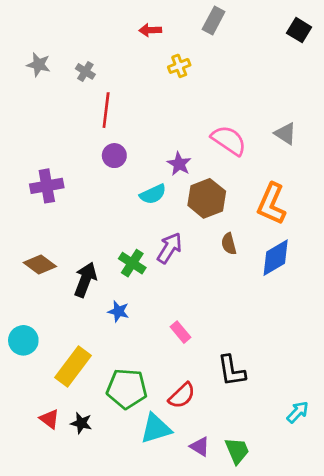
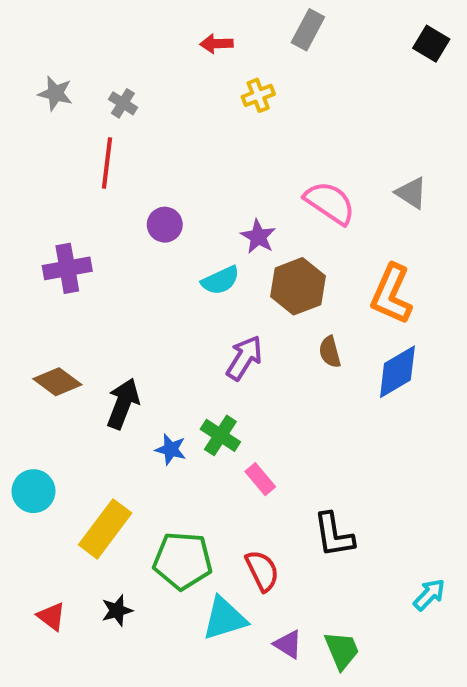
red line: (106, 110) -> (107, 163), moved
green cross: (132, 263) -> (220, 435), moved
red semicircle: (182, 396) -> (262, 571), turned -72
red triangle: (50, 419) -> (51, 616), moved
black star: (81, 423) -> (117, 610), turned -30

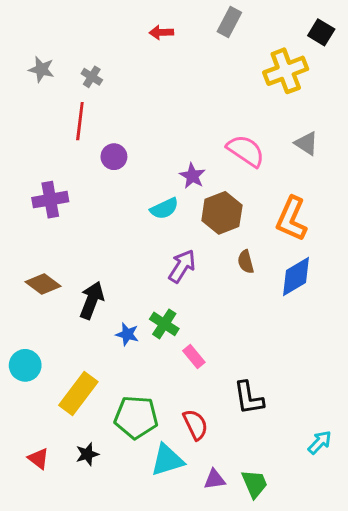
yellow cross: (258, 95) -> (286, 71), moved, size x1.8
purple circle: (165, 225) -> (114, 157), moved
purple triangle: (288, 644) -> (215, 479), turned -40

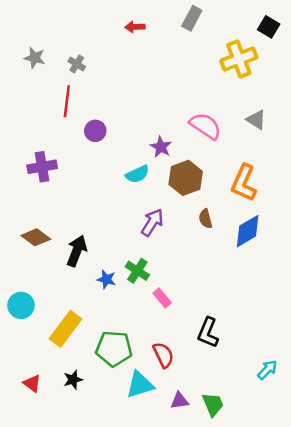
black L-shape: (249, 398) -> (208, 333), turned 32

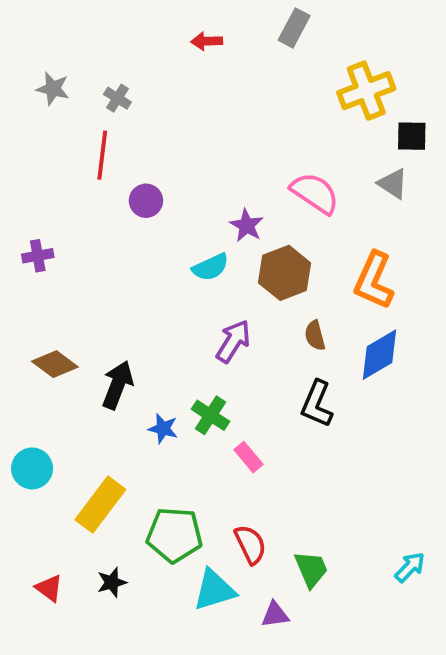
black square: (269, 27) -> (412, 136), moved, turned -30
purple cross: (42, 167) -> (38, 256), moved, size x0.7
black L-shape: (208, 333) -> (317, 404), moved
green trapezoid: (213, 404) -> (311, 569), moved

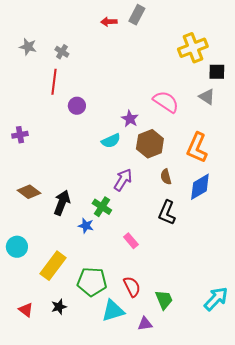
gray rectangle: (294, 28) -> (137, 15), moved
green cross: (211, 415) -> (102, 207), moved
cyan arrow: (410, 567) -> (216, 299), size x1.5

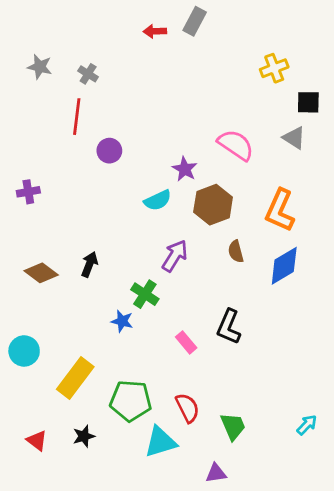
yellow cross: (193, 48) -> (274, 68), size x0.7
black arrow: (62, 203) -> (89, 264), moved, size x0.7
black L-shape: (167, 213) -> (229, 327), moved
cyan arrow: (216, 299) -> (307, 425), size x0.6
purple triangle: (145, 324) -> (216, 473), moved

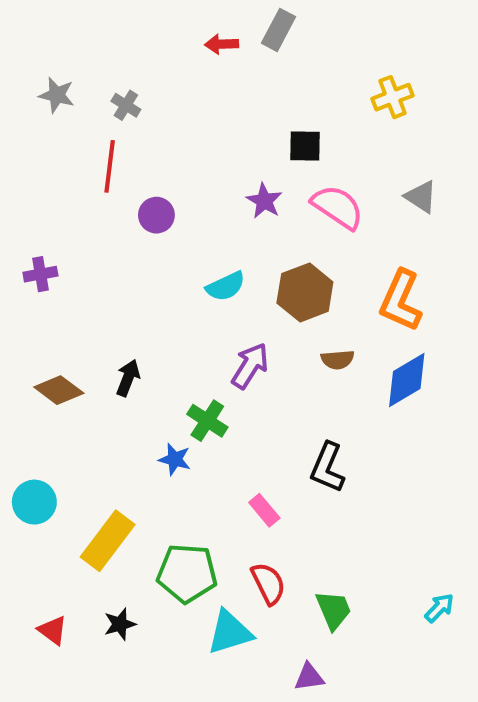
black square: (308, 102) -> (305, 146), moved
purple star: (185, 169) -> (264, 201), moved
brown semicircle: (236, 252) -> (338, 360), turned -80
pink rectangle: (186, 342) -> (264, 510), moved

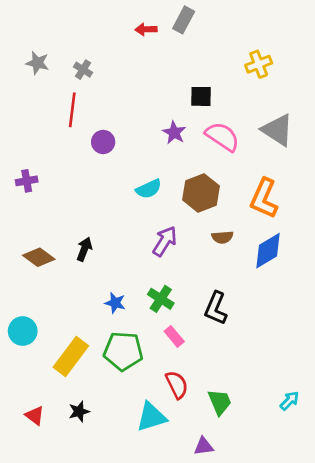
gray triangle: (421, 197) -> (277, 130), size x1.5
green cross: (207, 421) -> (161, 299), moved
green pentagon: (187, 573) -> (123, 351), moved

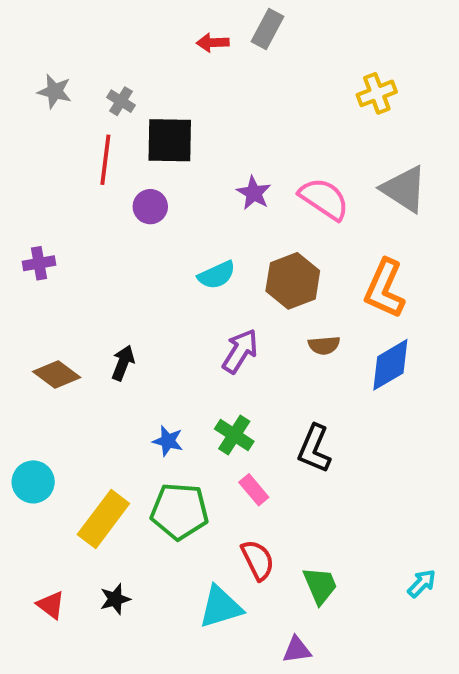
black square: (201, 96) -> (170, 140), moved, size x1.5

